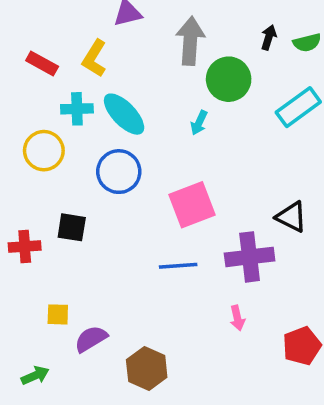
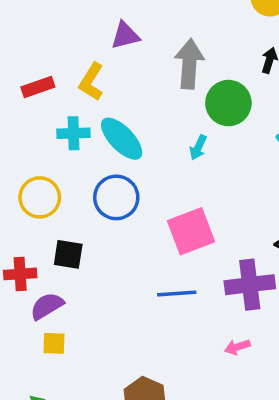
red rectangle: (42, 63) -> (38, 87), turned -48
yellow circle: (44, 151) -> (40, 197), moved
pink arrow: (237, 318) -> (237, 347), turned 85
purple semicircle: (91, 339) -> (47, 306), moved

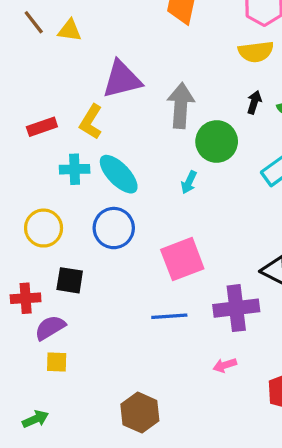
purple triangle: (125, 35) -> (122, 79), size x1.5

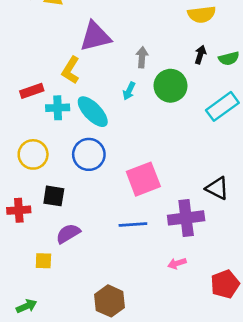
gray arrow: (181, 106) -> (142, 57), size x0.6
red rectangle: (42, 127) -> (32, 91), moved
cyan arrow: (189, 182) -> (129, 91), moved
purple semicircle: (50, 328) -> (68, 234), moved

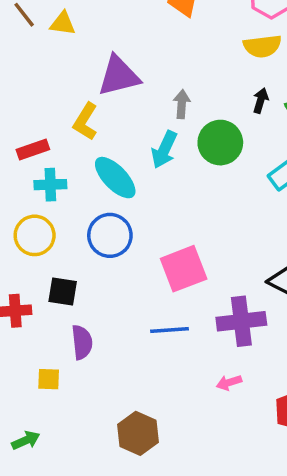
cyan arrow: (129, 91) -> (164, 150), size x1.5
cyan cross: (58, 108) -> (50, 185), moved
purple semicircle: (68, 234) -> (82, 342), turned 115

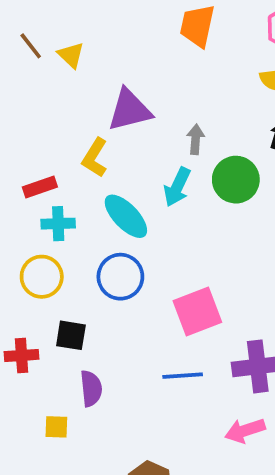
yellow triangle: (63, 23) -> (71, 55), turned 36
pink arrow: (229, 383) -> (245, 431), size x1.5

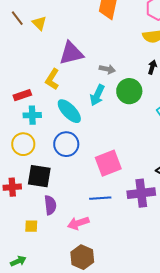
gray arrow: (196, 139) -> (107, 69), turned 98
black square: (71, 335) -> (39, 176), size x1.4
pink arrow: (245, 431) -> (78, 223), moved

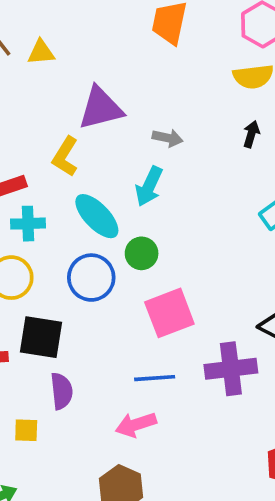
yellow triangle: (39, 23) -> (41, 52), turned -49
green circle: (129, 91) -> (142, 253), moved, size x0.7
pink arrow: (78, 223) -> (136, 425), moved

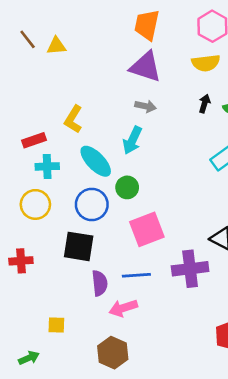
purple triangle: (101, 108) -> (145, 67), moved, turned 32
black square: (41, 337) -> (79, 246), moved
purple semicircle: (62, 391) -> (100, 283), moved
yellow square: (26, 430) -> (56, 325), moved

